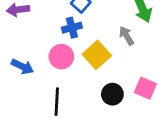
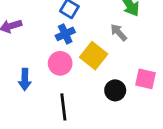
blue arrow: (22, 67) -> (25, 79), turned 75

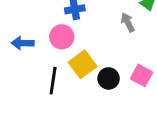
yellow square: (94, 56) -> (83, 64), moved
blue arrow: (25, 79) -> (23, 43), turned 75

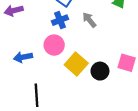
gray arrow: (128, 22) -> (89, 20), moved
black line: (53, 81) -> (37, 95), moved

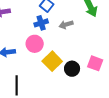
gray arrow: (89, 20) -> (66, 25), turned -72

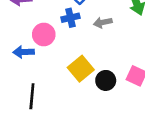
pink circle: (35, 44) -> (44, 35), moved

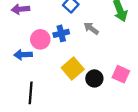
blue cross: (70, 18) -> (61, 33), moved
gray arrow: (103, 22) -> (91, 28), turned 49

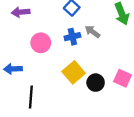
blue cross: (61, 33) -> (72, 37), moved
blue arrow: (23, 55) -> (13, 69), moved

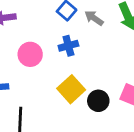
gray arrow: (92, 32) -> (94, 18), moved

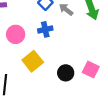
yellow square: (71, 89) -> (33, 61), moved

